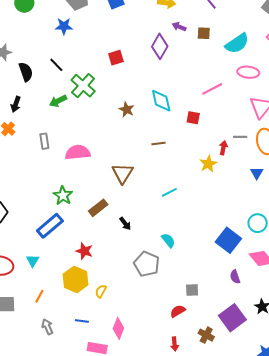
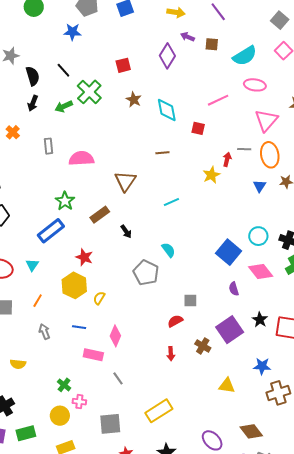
black arrow: (16, 104) -> (33, 103), moved
brown star: (127, 109) -> (134, 100), moved

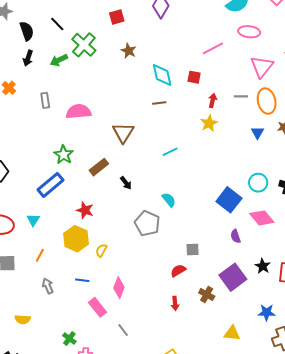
cyan diamond: (167, 110) -> (162, 75), moved
red arrow: (227, 159) -> (213, 100), moved
pink rectangle: (93, 355) -> (98, 307), turned 42

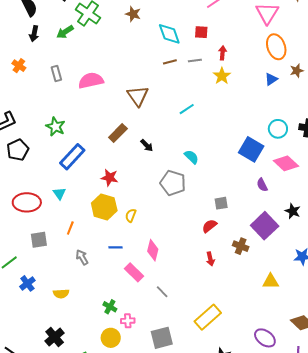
gray line: (241, 96) -> (195, 60), moved
blue triangle: (257, 133) -> (271, 79), turned 32
green star: (64, 155) -> (55, 127), moved

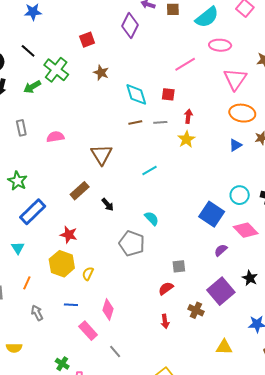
orange ellipse: (276, 47) -> (242, 113), turned -65
pink semicircle: (91, 80) -> (55, 137), size x0.7
purple semicircle: (262, 185) -> (221, 250), turned 72

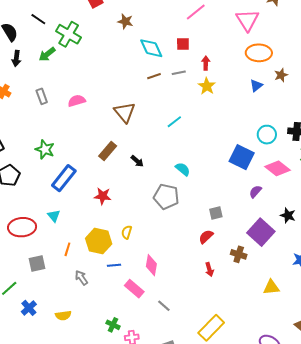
brown star: (101, 73) -> (125, 21), moved
yellow hexagon: (62, 264) -> (99, 241), moved

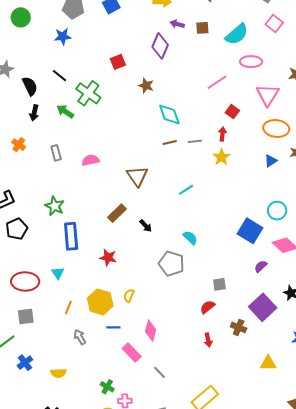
red square: (183, 44) -> (232, 112), moved, turned 32
green arrow: (47, 54) -> (65, 111), turned 66
blue rectangle: (64, 178) -> (71, 236), turned -48
gray square: (37, 263) -> (26, 317), moved

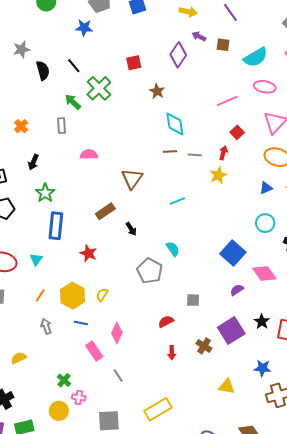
black arrow: (34, 113) -> (33, 162), moved
gray rectangle: (56, 153) -> (62, 126), moved
cyan circle: (277, 211) -> (265, 223), moved
red semicircle: (208, 307) -> (166, 322), moved
yellow semicircle: (58, 373) -> (19, 358), turned 147

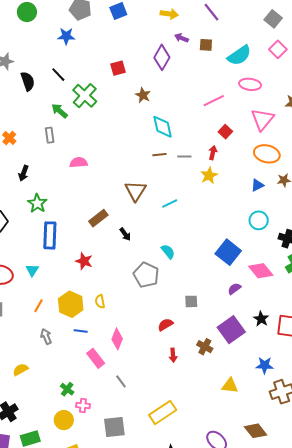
brown triangle: (132, 179) -> (136, 191), moved
yellow semicircle: (102, 295) -> (100, 301), turned -40

